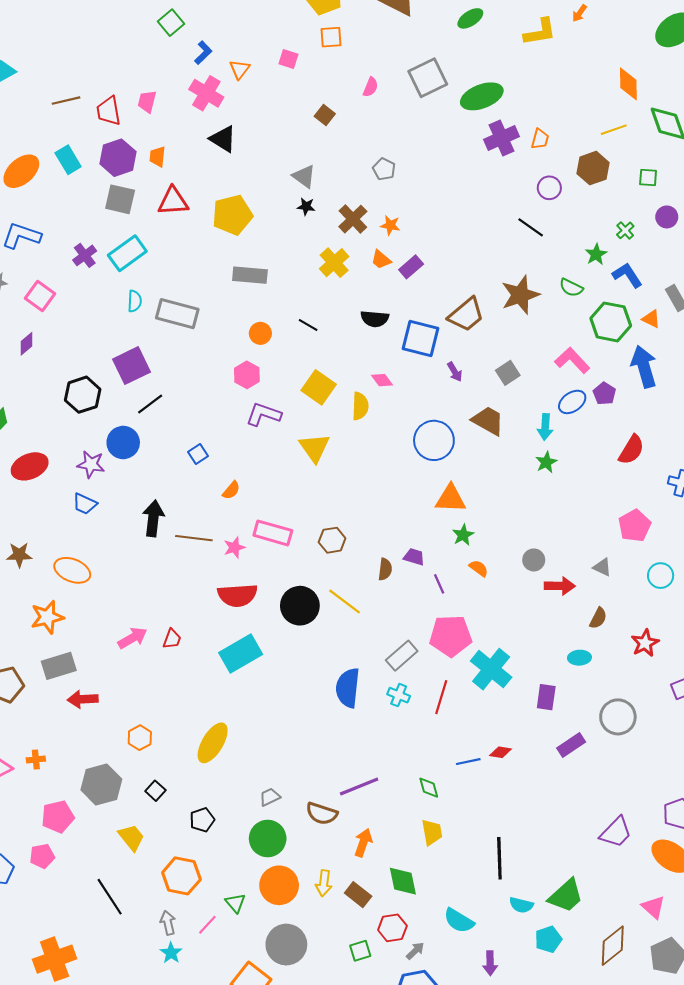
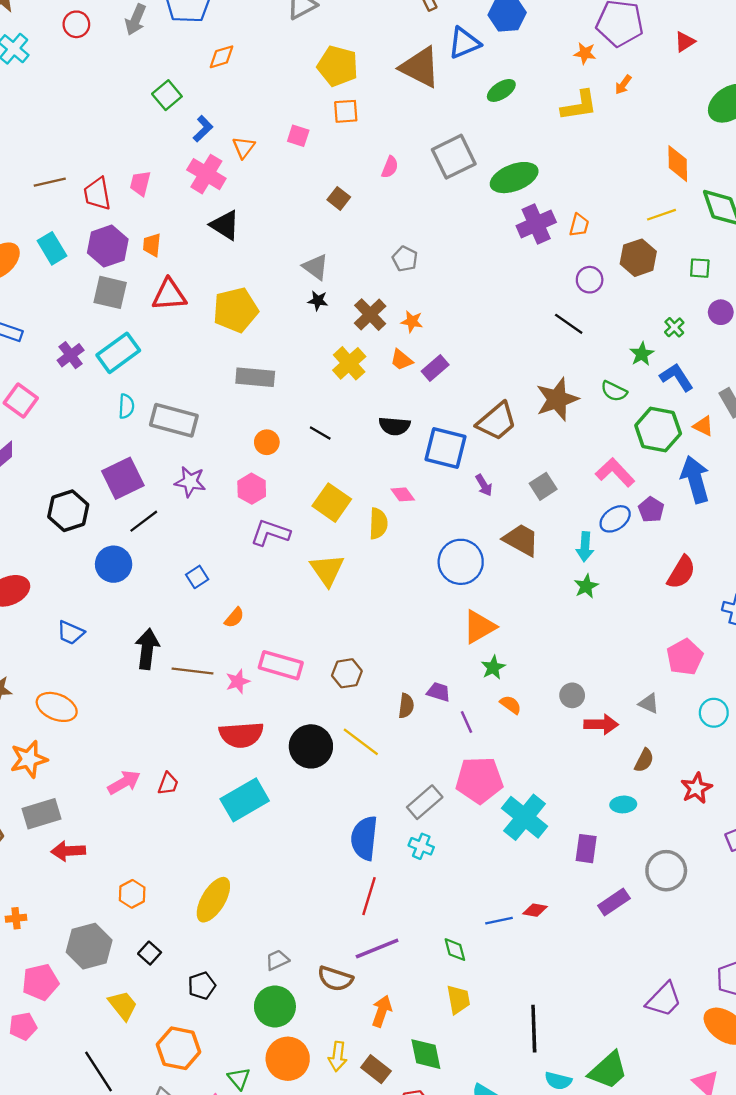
purple star: (91, 464) -> (190, 482), moved
orange triangle: (451, 499) -> (479, 627), turned -32
red line: (441, 697) -> (369, 896), moved

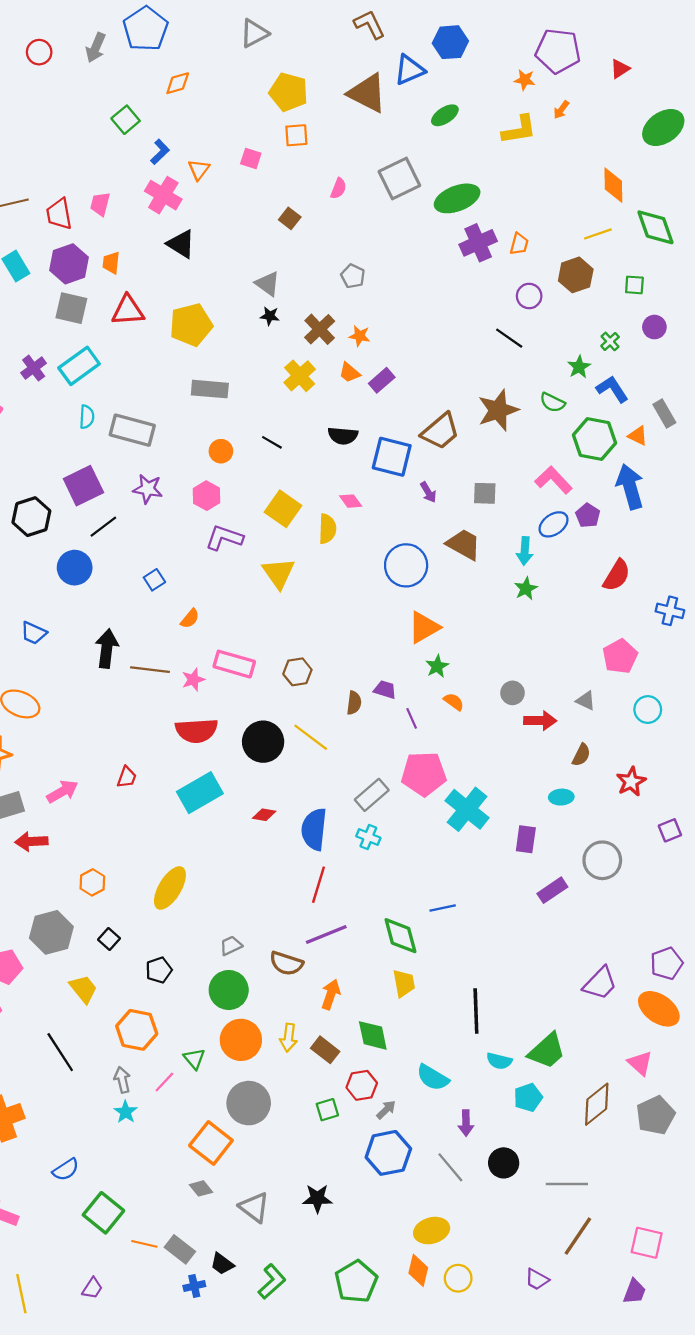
gray square: (543, 486) -> (485, 493), turned 35
pink arrow: (124, 782) -> (62, 792), moved
red diamond: (535, 910) -> (264, 815), moved
green diamond: (455, 950) -> (401, 936), size x1.6

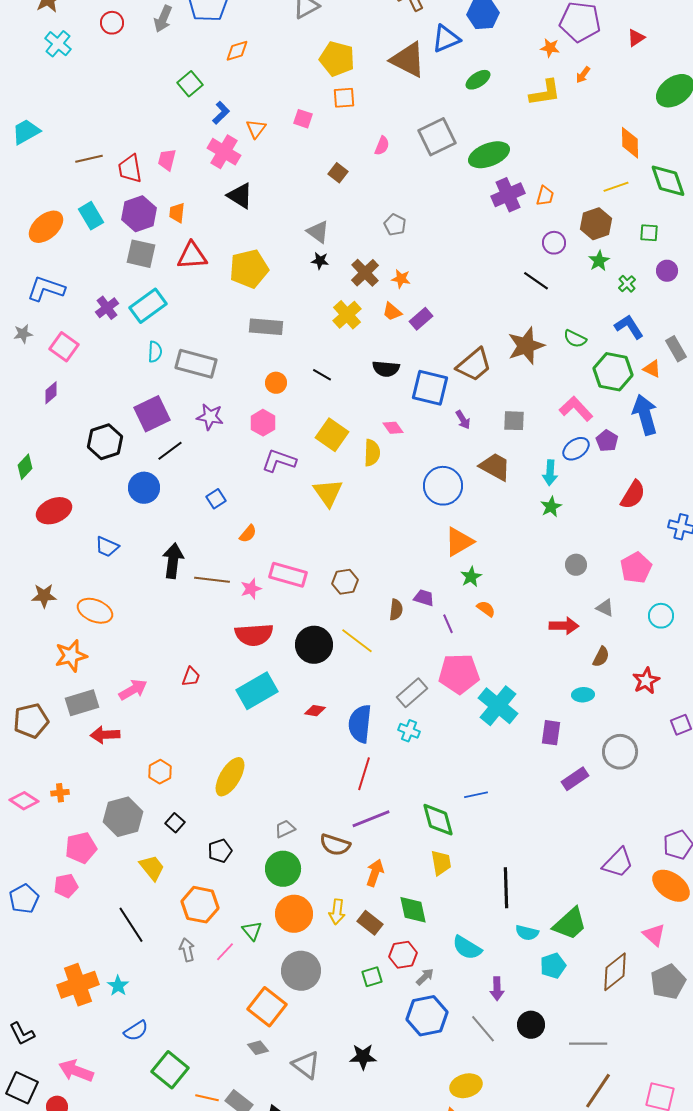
green star: (579, 367) -> (599, 261), moved
gray circle: (512, 693) -> (576, 565), moved
cyan star: (126, 1112) -> (118, 986), moved

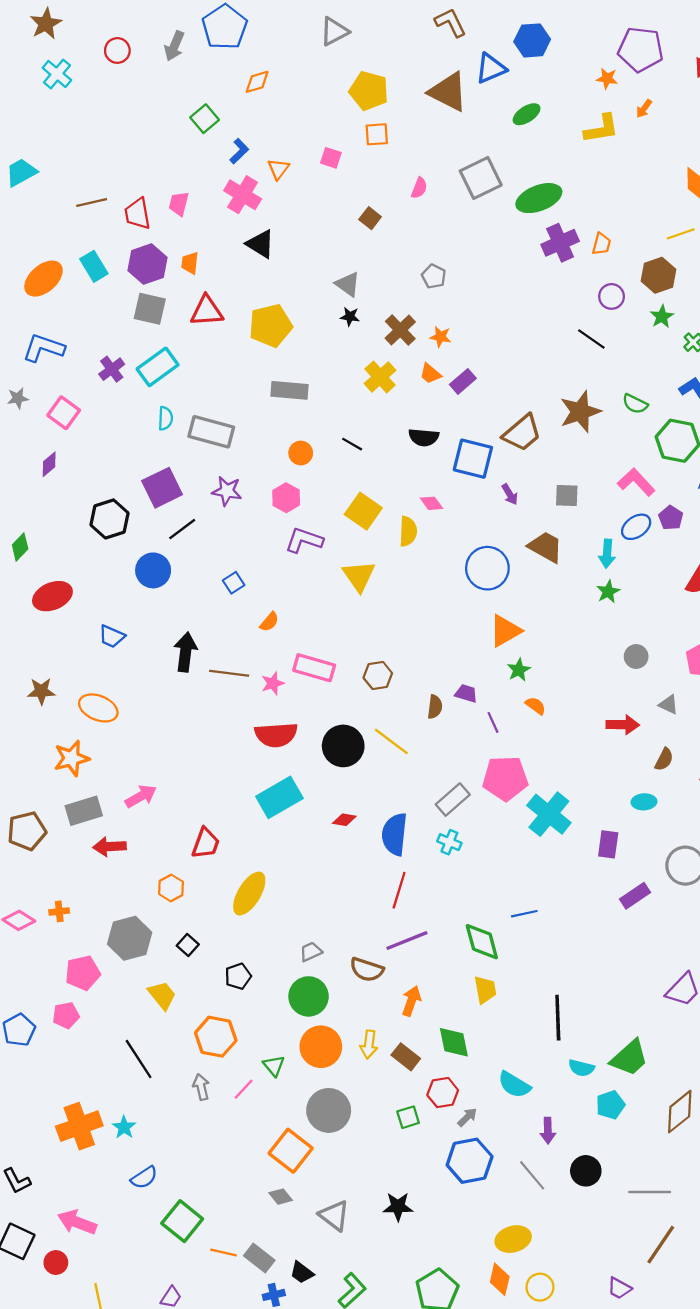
red trapezoid: (191, 677) -> (206, 843), moved, size x1.4

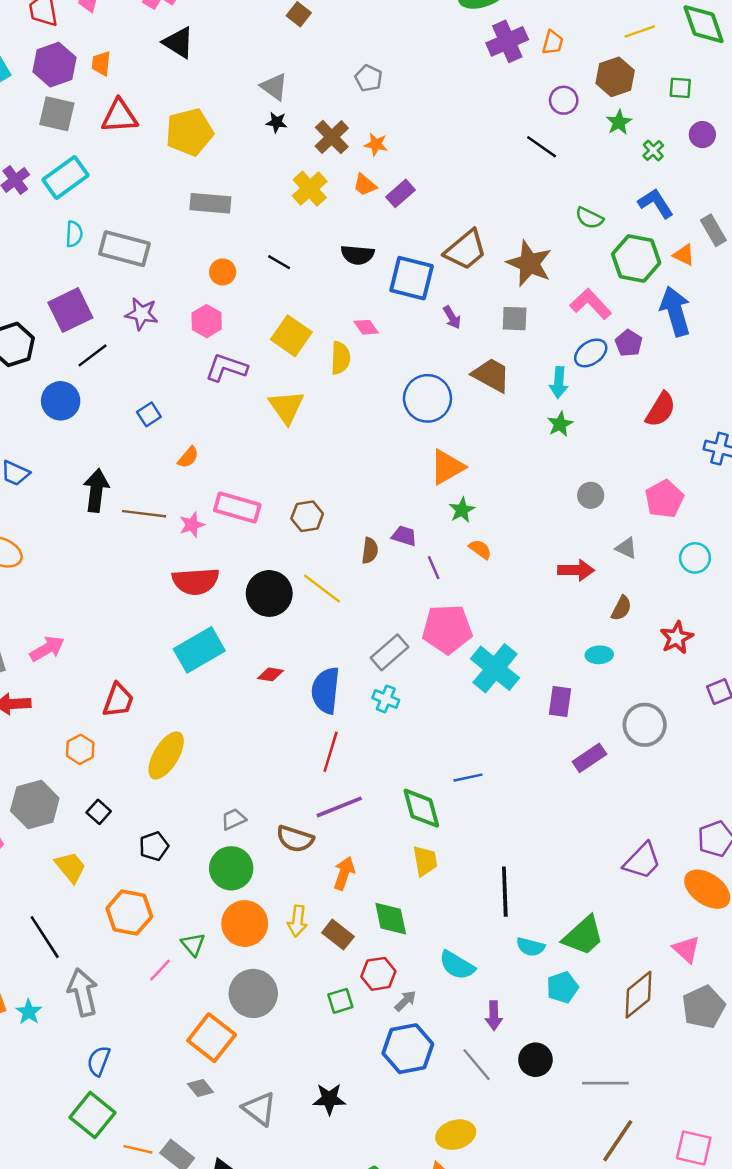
brown star: (580, 412) -> (529, 263), moved, turned -30
gray arrow: (201, 1087) -> (83, 992), moved, size x1.6
blue semicircle: (144, 1178) -> (99, 1061), moved, turned 144

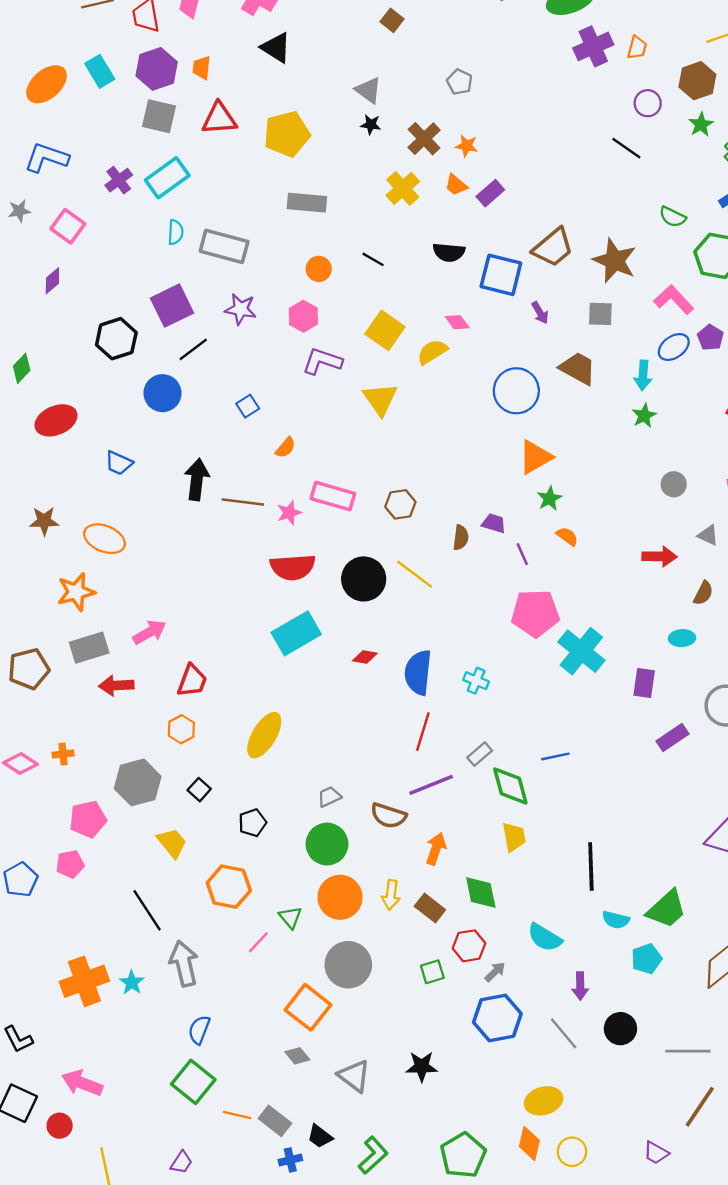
yellow semicircle: (340, 358) -> (432, 352), turned -124
gray rectangle: (389, 652) -> (480, 754), moved, size x0.7
red trapezoid: (118, 700) -> (192, 681), moved

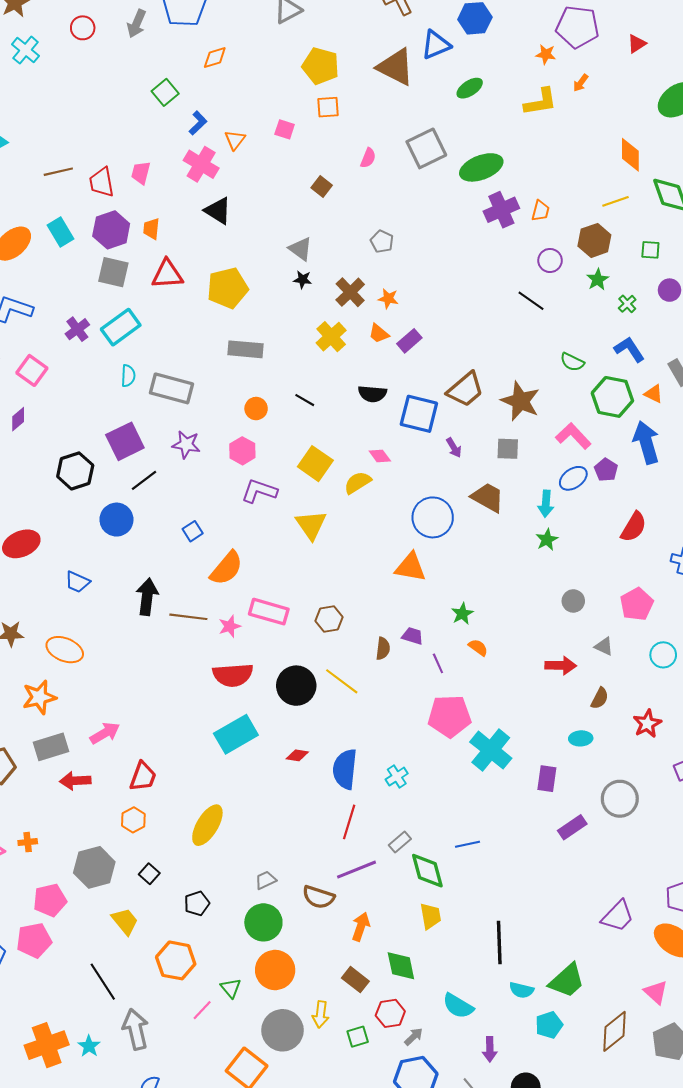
orange semicircle: (286, 448) -> (226, 568), size x1.8
orange triangle: (535, 457) -> (410, 567), moved, turned 40
cyan cross: (476, 681) -> (397, 777), turned 35
pink pentagon: (70, 864) -> (34, 940), size x1.4
yellow arrow: (391, 895) -> (321, 1014), moved

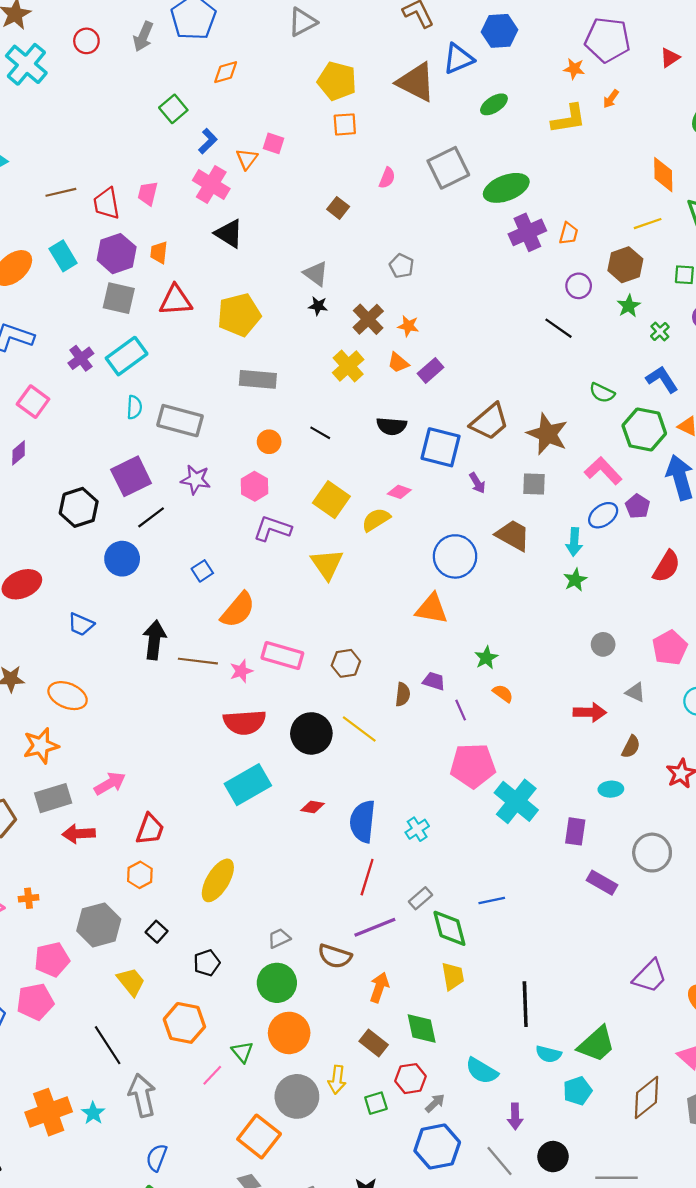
cyan cross: (26, 50) -> (26, 64), size x1.4
pink square: (285, 129) -> (274, 143), moved
pink diamond: (380, 456) -> (399, 492), turned -35
purple rectangle: (572, 827) -> (602, 883), turned 64

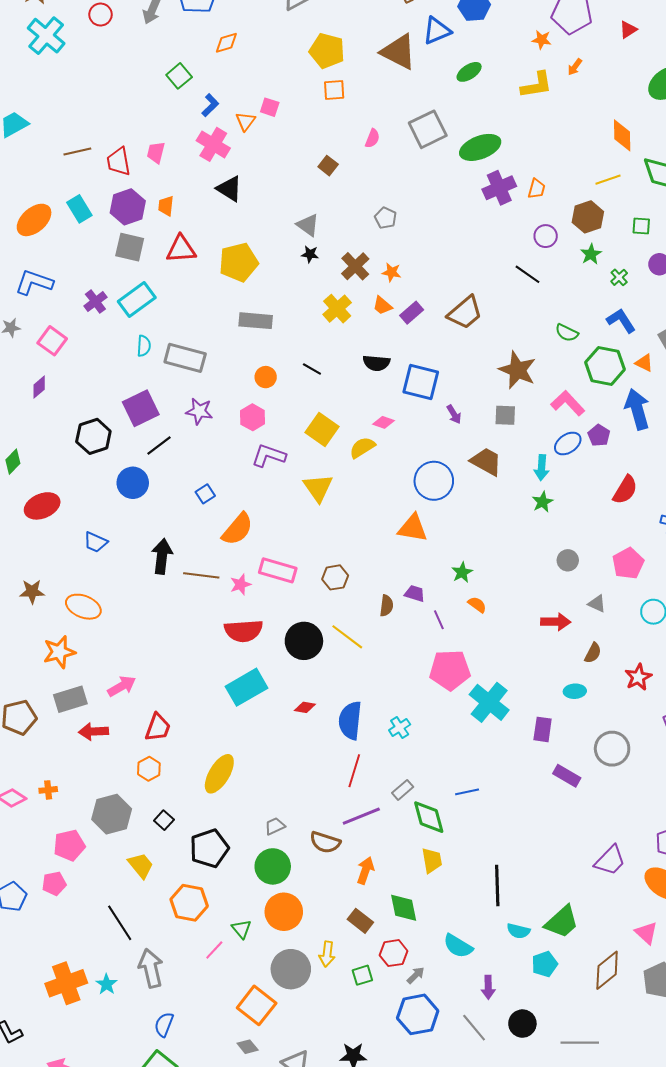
brown trapezoid: (490, 422) -> (465, 313), moved
black pentagon: (207, 963) -> (209, 848), size x1.6
pink pentagon: (35, 1002) -> (54, 884), size x0.7

